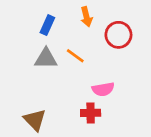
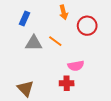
blue rectangle: (47, 25) -> (24, 19), moved

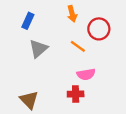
orange line: (55, 41) -> (78, 46), moved
gray triangle: (34, 43) -> (38, 49), turned -42

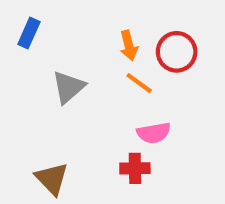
orange arrow: (72, 14) -> (129, 46), moved
blue rectangle: (28, 21) -> (29, 33), moved

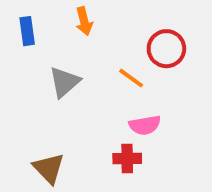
blue rectangle: (29, 33) -> (27, 31), turned -32
orange arrow: (129, 46) -> (84, 21), moved

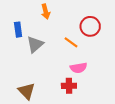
blue rectangle: (27, 31) -> (18, 30), moved

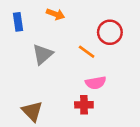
orange arrow: (46, 12) -> (55, 14), turned -56
blue rectangle: (18, 30) -> (18, 22), moved

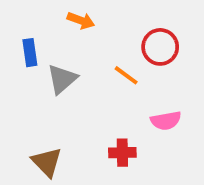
blue rectangle: (18, 22) -> (30, 53), moved
pink semicircle: (96, 83) -> (166, 121), moved

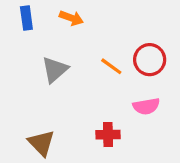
red circle: (160, 47) -> (150, 60), moved
blue rectangle: (30, 53) -> (26, 18), moved

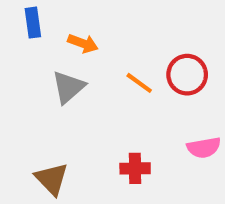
orange arrow: (71, 18) -> (83, 43), moved
pink semicircle: (146, 106) -> (204, 148), moved

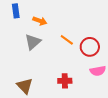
red circle: (187, 75) -> (90, 47), moved

